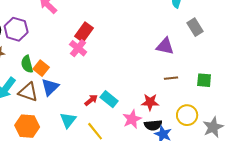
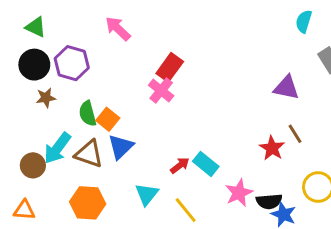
brown line: (171, 78) -> (295, 134), turned 64
red star: (150, 102) -> (272, 148), moved, turned 30

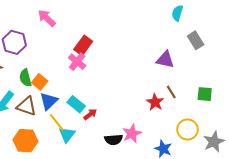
cyan rectangle: (206, 164) -> (76, 104), moved
black semicircle: (269, 201) -> (114, 140), moved
yellow line: (186, 210) -> (57, 122), moved

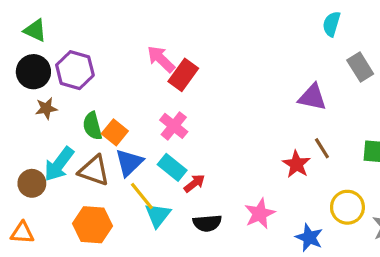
pink arrow: (47, 18) -> (161, 59), moved
pink cross: (77, 62) -> (174, 126), moved
black semicircle: (114, 140) -> (207, 223), moved

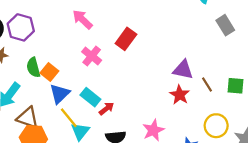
red rectangle: (183, 75) -> (126, 39), moved
purple triangle: (312, 97) -> (183, 70), moved
pink cross: (174, 126) -> (92, 56), moved
brown line: (322, 148) -> (207, 85), moved
brown triangle: (94, 171) -> (28, 118), moved

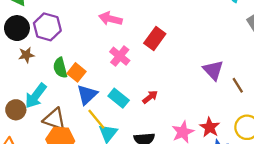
pink arrow: (82, 19) -> (110, 19), turned -30
purple triangle: (183, 70) -> (213, 70), turned 35
red star: (180, 95) -> (210, 127), moved
red arrow: (106, 109) -> (150, 97), moved

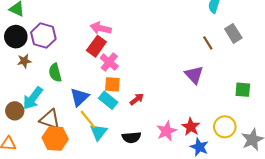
red rectangle: (155, 39) -> (96, 46), moved
orange square: (77, 72) -> (112, 84), moved, turned -35
brown line: (238, 85) -> (208, 43), moved

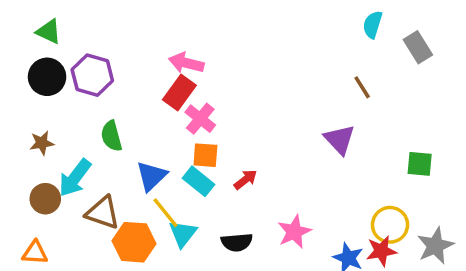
gray rectangle: (233, 33) -> (418, 47), moved
brown star: (24, 61) -> (42, 143), moved
red star: (191, 127) -> (381, 251), moved, turned 30
orange hexagon: (55, 138) -> (134, 242), moved

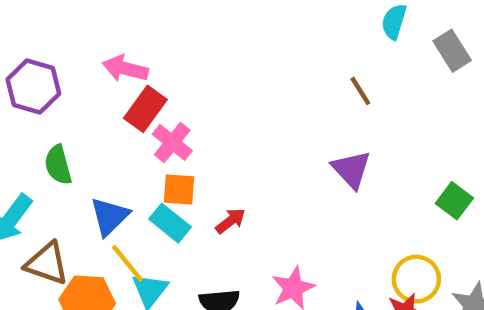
pink arrow: (186, 63) -> (125, 69), moved
brown line: (362, 87) -> (360, 91), moved
green square: (420, 164) -> (454, 201), turned 32

